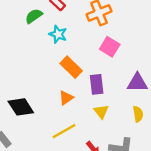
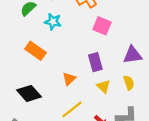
orange rectangle: (71, 67) -> (35, 51), moved
yellow semicircle: (138, 114) -> (129, 83), moved

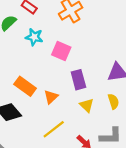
pink square: (102, 26) -> (61, 51), moved
orange rectangle: (35, 51) -> (25, 86), moved

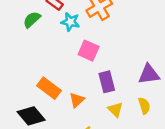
cyan star: (34, 37) -> (70, 22), moved

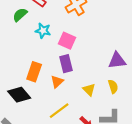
cyan star: (70, 22) -> (43, 31), moved
purple rectangle: (107, 82) -> (66, 64), moved
orange rectangle: (49, 88) -> (34, 72), turned 72

